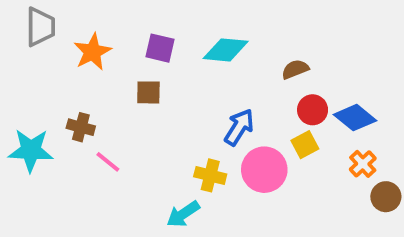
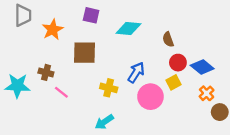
purple square: (160, 48) -> (91, 15), moved
brown semicircle: (295, 69) -> (168, 39), turned -88
brown square: (148, 92) -> (84, 53), size x1.6
yellow cross: (210, 175) -> (109, 88), moved

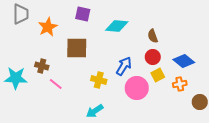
red circle: (178, 63) -> (153, 57), moved
orange cross: (207, 93) -> (180, 84), moved, turned 32

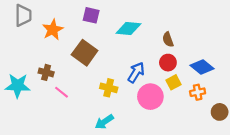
brown square: (77, 48) -> (85, 53), turned 35

